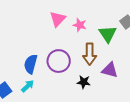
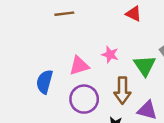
pink triangle: (58, 19) -> (79, 66), moved, turned 30
blue semicircle: (31, 64) -> (45, 82), moved

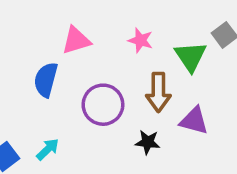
pink triangle: (79, 66) -> (76, 40), moved

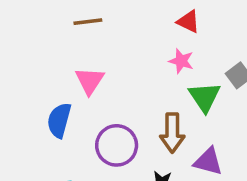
pink triangle: (76, 40) -> (90, 81), turned -40
pink star: (140, 40) -> (181, 61), moved

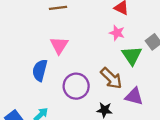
brown arrow: (172, 133) -> (111, 78), turned -45

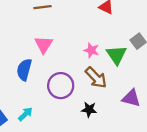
pink star: (117, 33) -> (91, 50), moved
purple triangle: (134, 96) -> (131, 98), moved

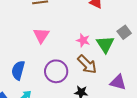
blue semicircle: (24, 70) -> (18, 70), moved

